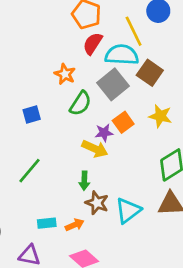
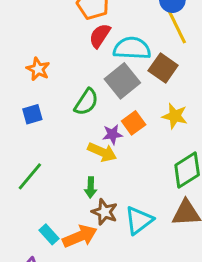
yellow line: (134, 31) -> (177, 27), moved
orange star: (65, 74) -> (38, 69), moved
cyan rectangle: (47, 223) -> (49, 234), turned 54
orange arrow: (75, 225) -> (80, 236), size x1.6

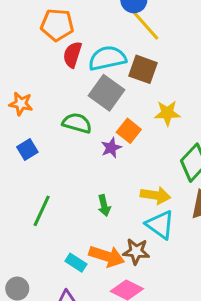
green semicircle: (86, 102) -> (77, 123), turned -92
yellow arrow: (102, 152) -> (155, 195), moved
brown star: (105, 212) -> (136, 251), moved
cyan triangle: (139, 220) -> (160, 225), turned -32
orange arrow: (80, 236) -> (107, 256), turned 56

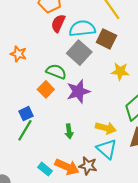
orange square: (129, 131) -> (46, 89), moved
purple star: (111, 148) -> (78, 91), size x1.6
blue square: (27, 149) -> (26, 114), moved

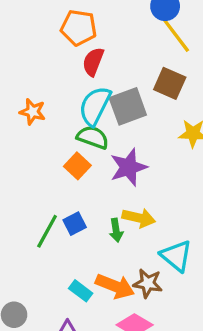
cyan semicircle: (82, 29) -> (95, 106), moved, turned -55
gray square: (79, 53) -> (128, 106), turned 30
blue square: (26, 114) -> (75, 224), moved
yellow arrow: (106, 128) -> (139, 218), moved

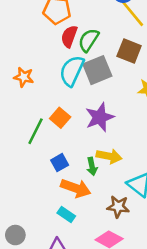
green semicircle: (93, 137) -> (89, 40), moved, turned -75
green line: (47, 231) -> (36, 131), moved
orange arrow: (115, 286) -> (76, 188), moved

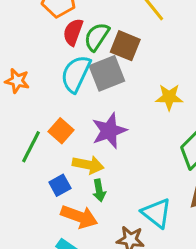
brown square: (129, 51) -> (125, 46), moved
yellow arrow: (109, 156) -> (88, 165), moved

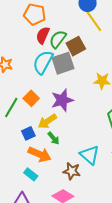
brown square: (125, 46) -> (76, 46), turned 36
yellow arrow: (88, 165) -> (47, 121), turned 132
green arrow: (99, 190) -> (53, 138), turned -32

